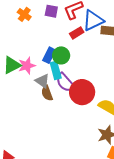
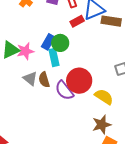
gray triangle: (42, 81) -> (30, 79), moved
purple semicircle: (65, 83) -> (64, 90), moved

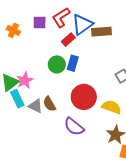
blue rectangle: (48, 42) -> (73, 63), moved
cyan rectangle: (54, 57) -> (17, 99), moved
purple semicircle: (64, 90) -> (74, 127), moved

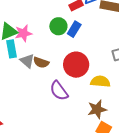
brown semicircle: (49, 104) -> (41, 62), turned -56
yellow semicircle: (112, 107) -> (100, 82), turned -30

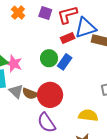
pink star: (23, 33) -> (14, 64), turned 30
red circle: (76, 65) -> (50, 95), moved

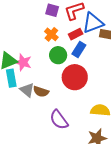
orange cross: (18, 13) -> (51, 34), moved
blue rectangle: (65, 62) -> (79, 49), moved
red circle: (50, 95) -> (75, 77), moved

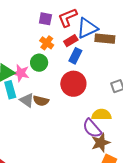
green circle: (58, 55) -> (39, 63), moved
purple semicircle: (59, 120) -> (92, 128), moved

